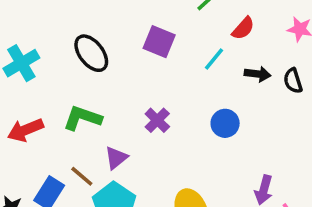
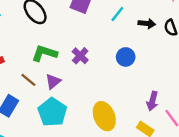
green L-shape: (82, 118) -> (44, 53), moved
brown line: (82, 176) -> (28, 80), moved

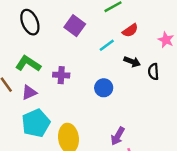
purple cross: (80, 56) -> (61, 75), turned 35
cyan pentagon: (52, 112) -> (36, 123), moved

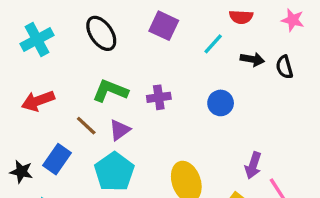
red semicircle: (130, 30) -> (241, 17), turned 49
cyan pentagon: (36, 123) -> (114, 172), moved

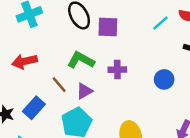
purple square: (164, 26) -> (108, 27), moved, turned -30
cyan line: (213, 44) -> (160, 23), moved

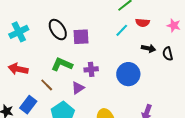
red arrow: (25, 61) -> (18, 69), turned 30
blue circle: (164, 79) -> (128, 74), size x1.5
purple triangle: (84, 91) -> (78, 88), moved

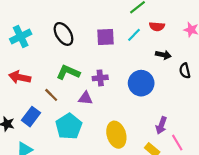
purple square: (81, 37) -> (105, 37), moved
black semicircle: (168, 54) -> (185, 71), moved
purple triangle: (78, 88) -> (85, 98), turned 40

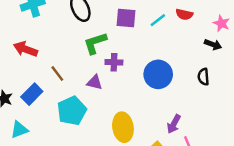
black arrow: (163, 55) -> (213, 45), moved
black semicircle: (185, 71) -> (203, 77), moved
green L-shape: (68, 72) -> (95, 43), moved, turned -50

